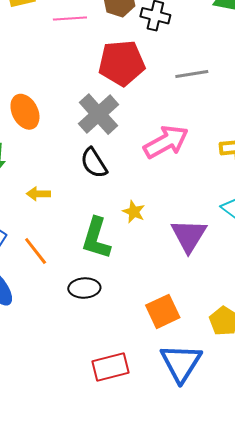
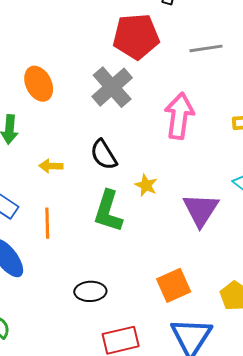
pink arrow: (166, 142) -> (179, 116), turned -54
black semicircle: (94, 163) -> (104, 155), moved
orange line: (36, 251) -> (47, 223), turned 36
black ellipse: (84, 288) -> (90, 291), moved

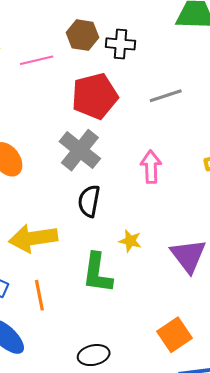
pink arrow: (179, 116) -> (151, 167), size x0.7
black semicircle: (104, 155) -> (89, 201), moved, turned 52
yellow arrow: (51, 166) -> (33, 238), size x2.0

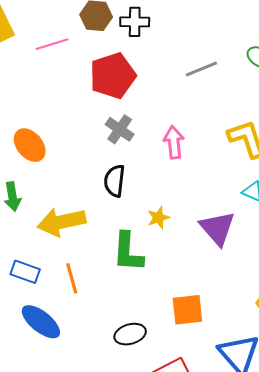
gray line: (166, 96) -> (201, 69), moved
gray cross: (80, 150) -> (120, 129), moved, size x0.7
yellow star: (130, 241) -> (158, 218), turned -30
orange square: (175, 335) -> (187, 310), moved, turned 32

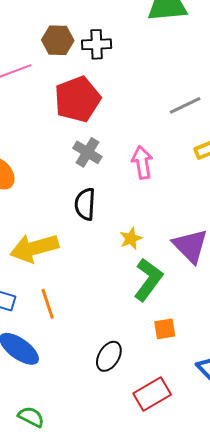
gray line: (201, 69) -> (185, 105), moved
green L-shape: (128, 252) -> (148, 280), moved, turned -144
orange square: (187, 310) -> (165, 329), size x0.7
black ellipse: (130, 334) -> (109, 356), turned -40

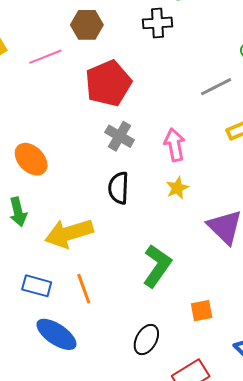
black cross: (97, 44) -> (158, 23), moved
yellow star: (131, 238) -> (177, 188), moved
green L-shape: (148, 280) -> (157, 266), moved

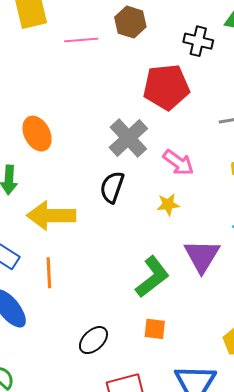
red pentagon: (108, 83) -> (166, 87), moved
gray cross: (120, 136) -> (128, 138), size x1.4
pink arrow: (175, 145) -> (178, 163), turned 120
green L-shape: (157, 266) -> (152, 277), moved

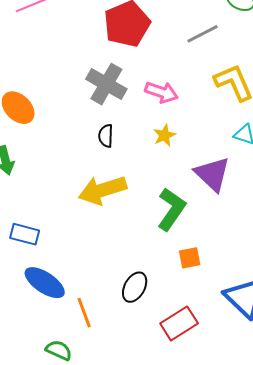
black semicircle: (112, 187) -> (106, 136), size x0.7
yellow arrow: (51, 216) -> (102, 190), moved
orange line: (49, 273) -> (84, 313), moved

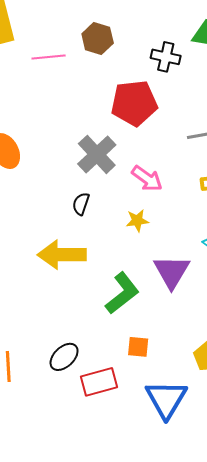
orange square: (190, 258) -> (138, 347), moved
red rectangle: (179, 323) -> (99, 382), moved

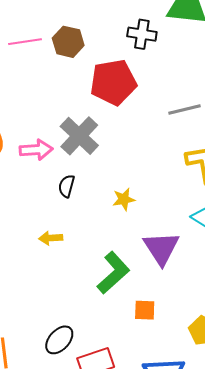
brown hexagon: (98, 39) -> (68, 42), moved
pink arrow: (147, 179) -> (36, 150), moved, turned -36
yellow arrow: (62, 255) -> (51, 238), size x0.5
orange square: (138, 347) -> (145, 310), moved

